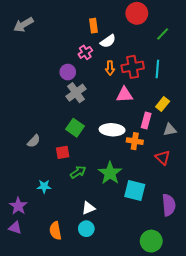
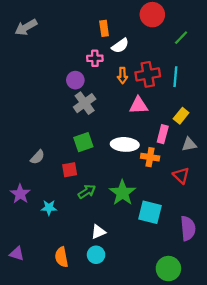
pink cross: (85, 52) -> (95, 58), turned 32
green square: (75, 128) -> (83, 142), turned 36
purple star: (18, 206) -> (20, 194), moved

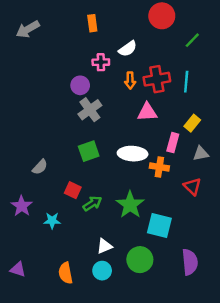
orange rectangle: (104, 28) -> (92, 23), moved
red square: (70, 170) -> (73, 190), moved, turned 35
purple semicircle: (188, 228) -> (190, 262), moved
green circle: (168, 269) -> (140, 260), moved

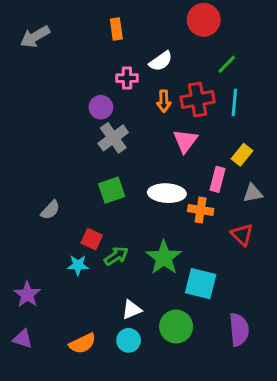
green line: (192, 40) -> (227, 64), moved
pink triangle: (147, 112) -> (185, 141), turned -50
purple star: (22, 206) -> (27, 294), moved
cyan star: (52, 221) -> (78, 265), moved
orange semicircle: (66, 273) -> (83, 343), turned -105

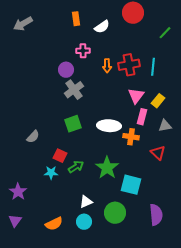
white semicircle: (161, 61) -> (102, 27), moved
green line: (227, 64) -> (165, 33), moved
pink triangle: (185, 141) -> (136, 96), moved
purple triangle: (23, 339) -> (15, 221), turned 48

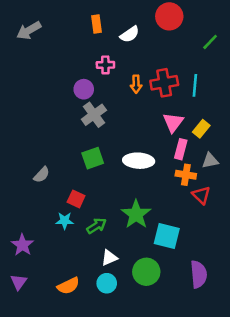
orange cross: (131, 137) -> (186, 175), moved
green arrow: (76, 167) -> (96, 226), moved

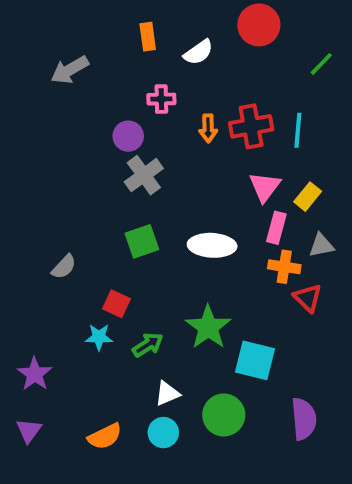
gray arrow: (29, 30) -> (70, 70), moved

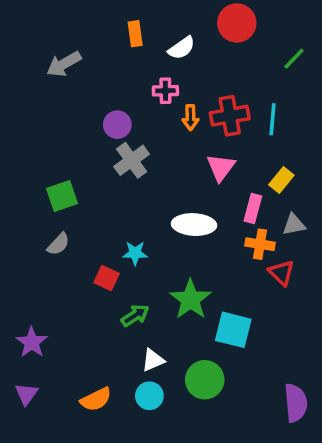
pink cross: (161, 99) -> (165, 91), moved
pink triangle: (265, 187) -> (221, 167), moved
green square: (142, 241) -> (62, 196), moved
cyan star: (99, 337) -> (135, 253), moved
purple semicircle: (304, 419) -> (296, 403), moved

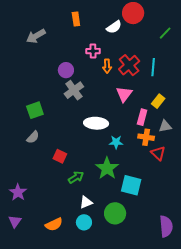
white semicircle: (182, 48) -> (114, 27), moved
red cross: (230, 116) -> (129, 65), turned -30
white ellipse: (194, 225) -> (96, 123), moved
cyan star: (135, 253) -> (116, 142), moved

